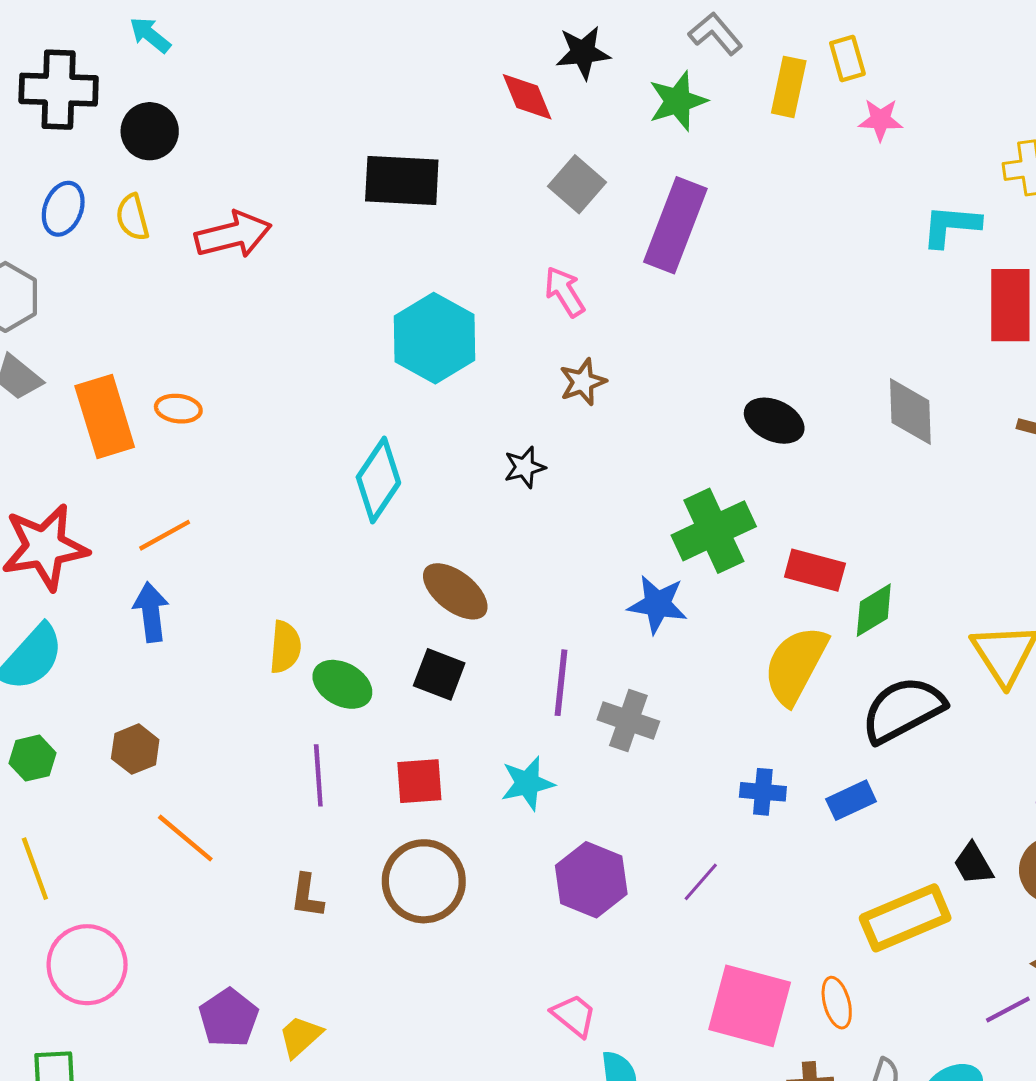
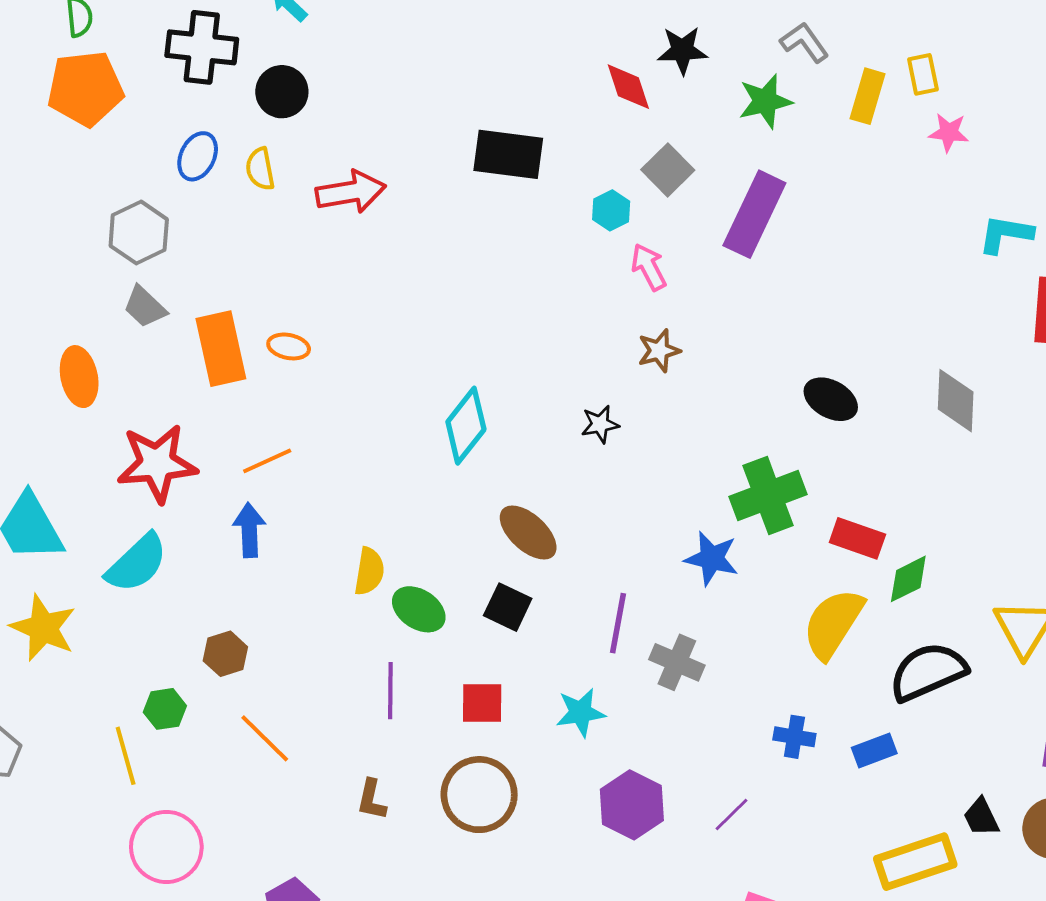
cyan hexagon: (435, 338) -> (611, 210), moved, size x0.5
green hexagon: (33, 758) -> (165, 709), moved

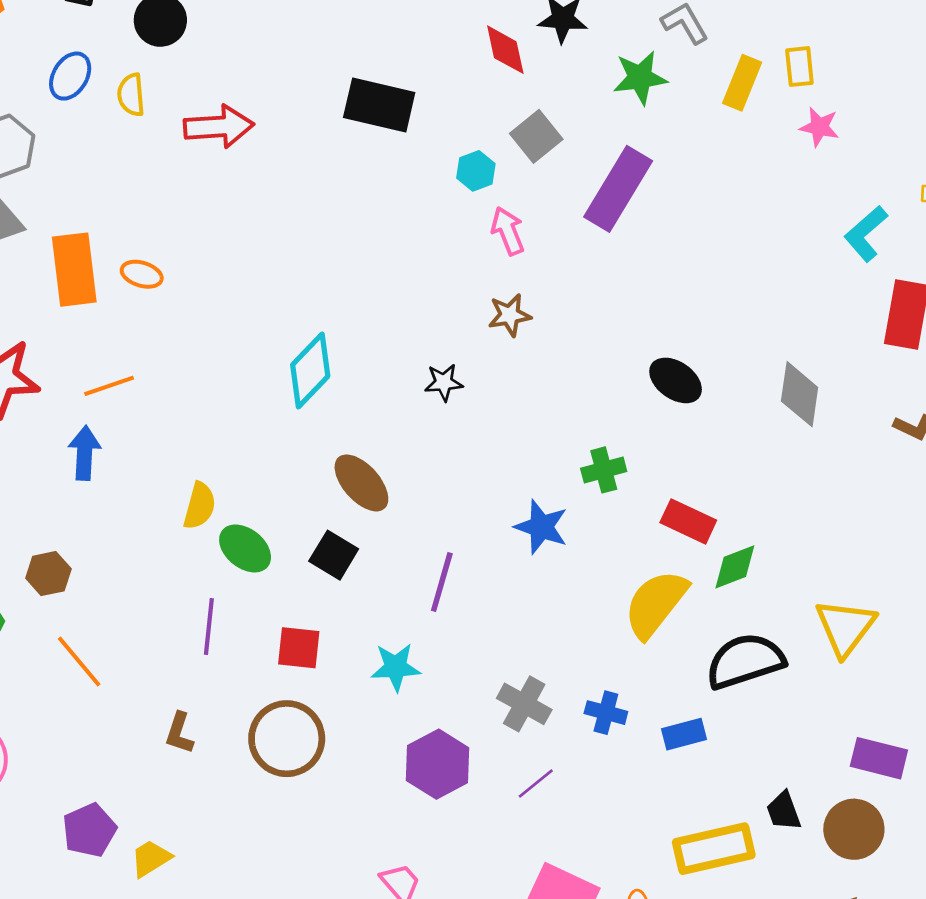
cyan L-shape: (1006, 234) -> (866, 234), turned -56
green cross: (768, 495) -> (604, 470), size x0.6
gray cross: (677, 662) -> (524, 704), moved

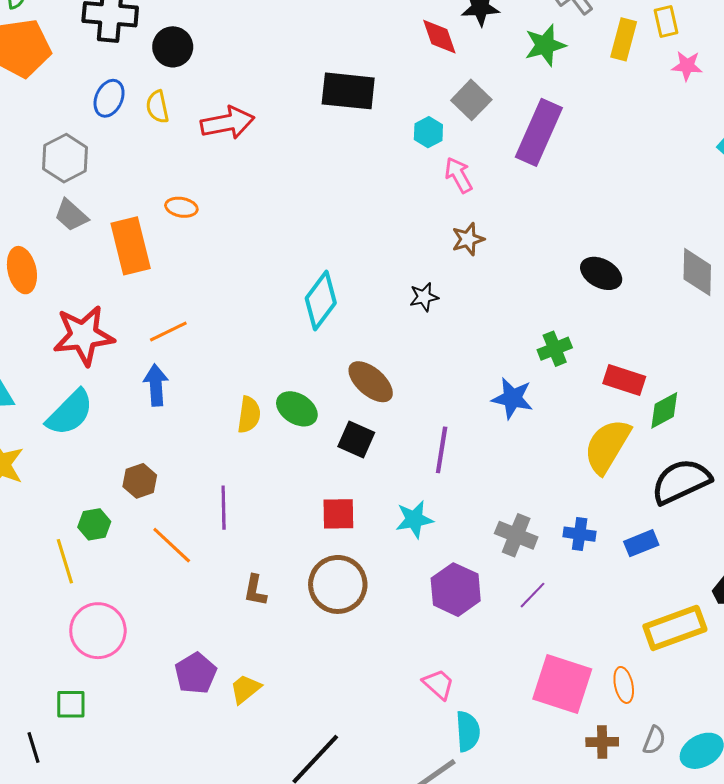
orange ellipse: (142, 274) -> (181, 207), moved
green ellipse: (245, 548) -> (297, 409), moved
purple line: (209, 626) -> (224, 508), moved

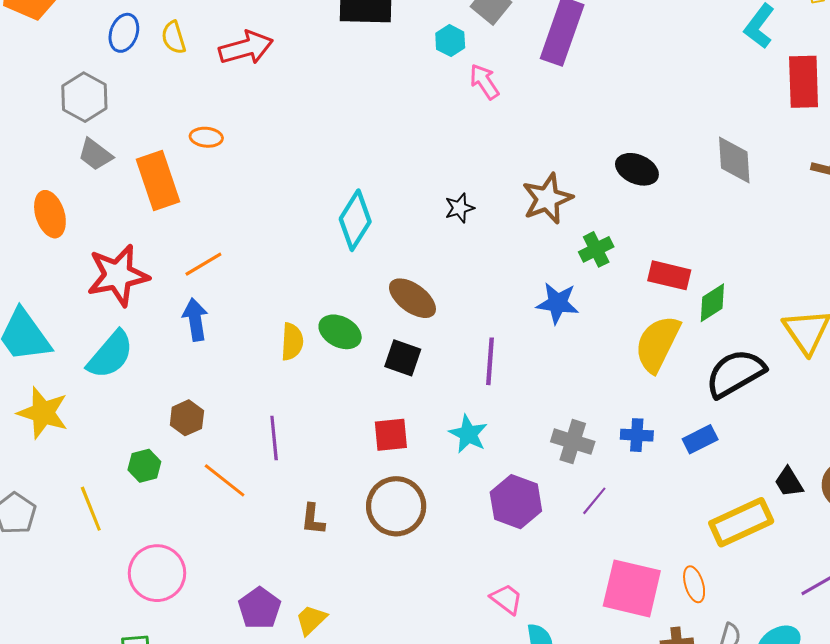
brown star: (468, 239) -> (547, 199), moved, size x1.5
cyan star: (414, 519) -> (468, 434), turned -30
yellow line: (65, 561) -> (91, 509), moved

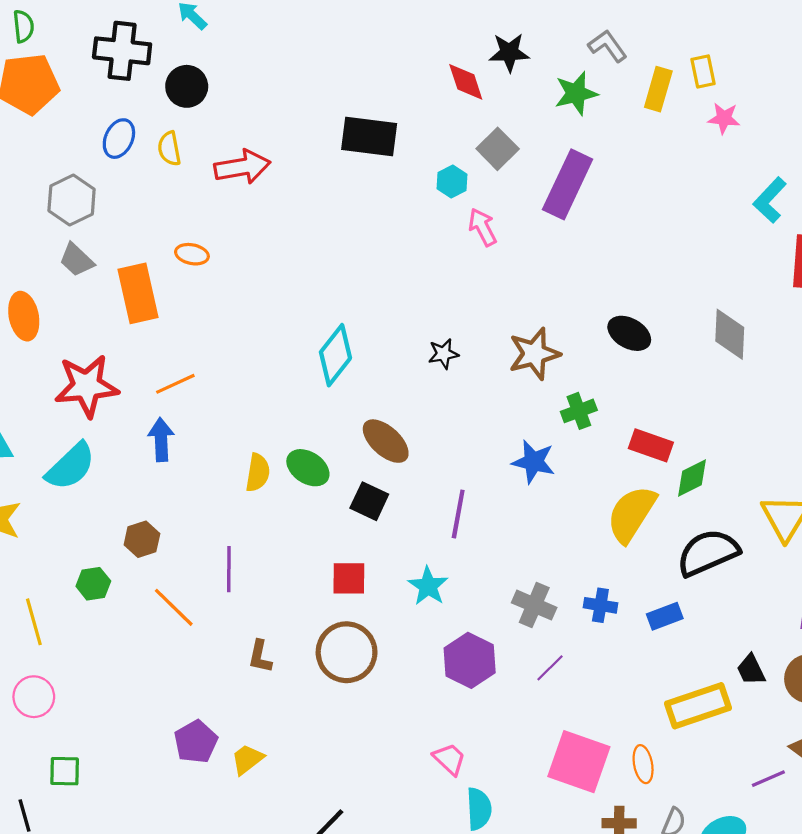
pink circle: (157, 573) -> (34, 697), moved, size x0.7

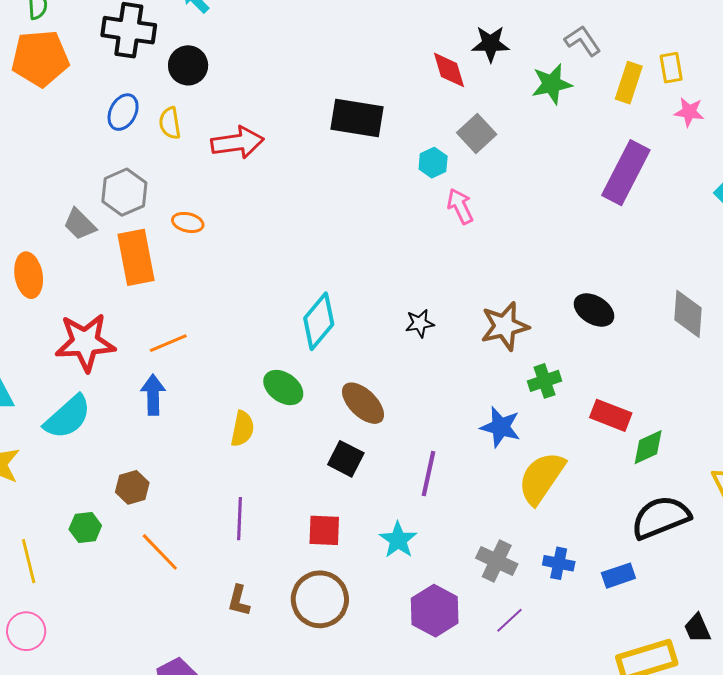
purple rectangle: (568, 184) -> (626, 173), moved
gray hexagon: (72, 200) -> (124, 192), moved
green ellipse: (308, 468) -> (283, 388), moved
yellow semicircle: (631, 514) -> (541, 478), moved
purple line: (229, 569) -> (240, 519), moved

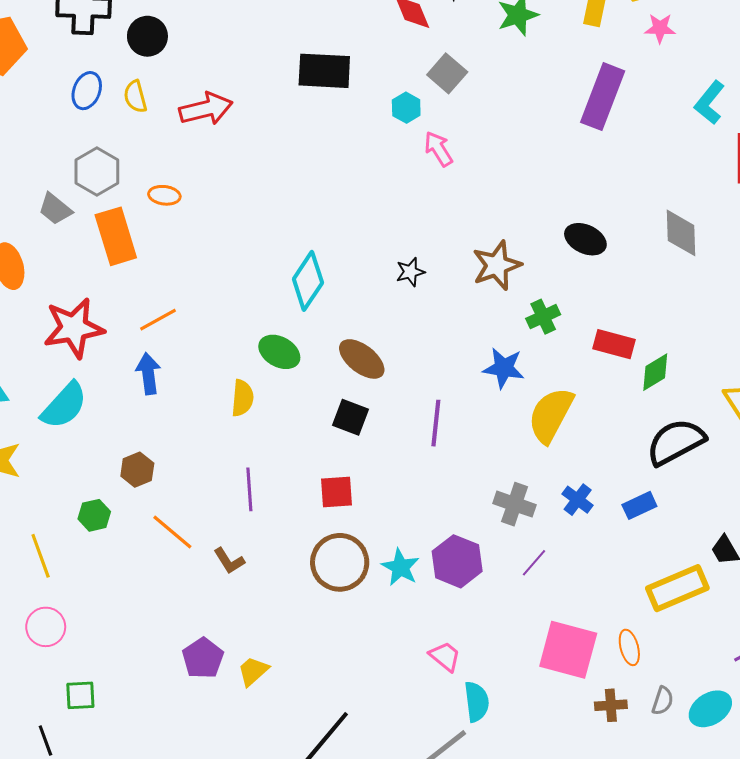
cyan star: (398, 540) -> (400, 567), moved
blue cross: (559, 563) -> (578, 500), turned 32
brown L-shape: (239, 601) -> (229, 561), moved, turned -40

